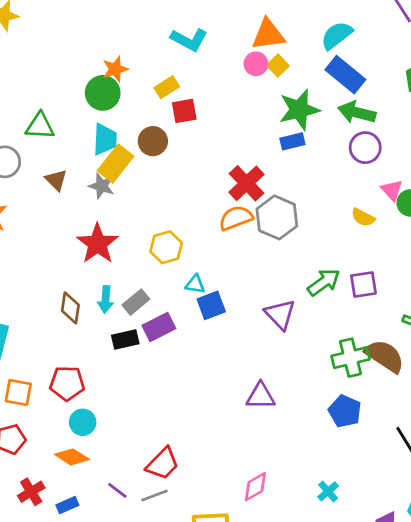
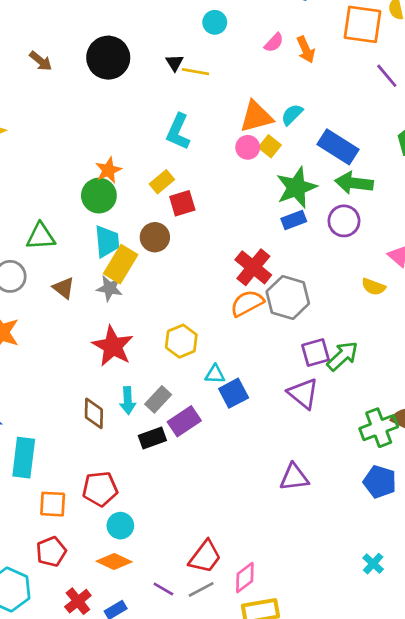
cyan semicircle: (337, 35) -> (292, 115), moved, size x0.7
cyan L-shape: (189, 40) -> (178, 132), turned 93
purple circle: (365, 148) -> (344, 221), moved
purple square: (363, 285) -> (315, 352), moved
pink diamond: (255, 487) -> (245, 578), moved

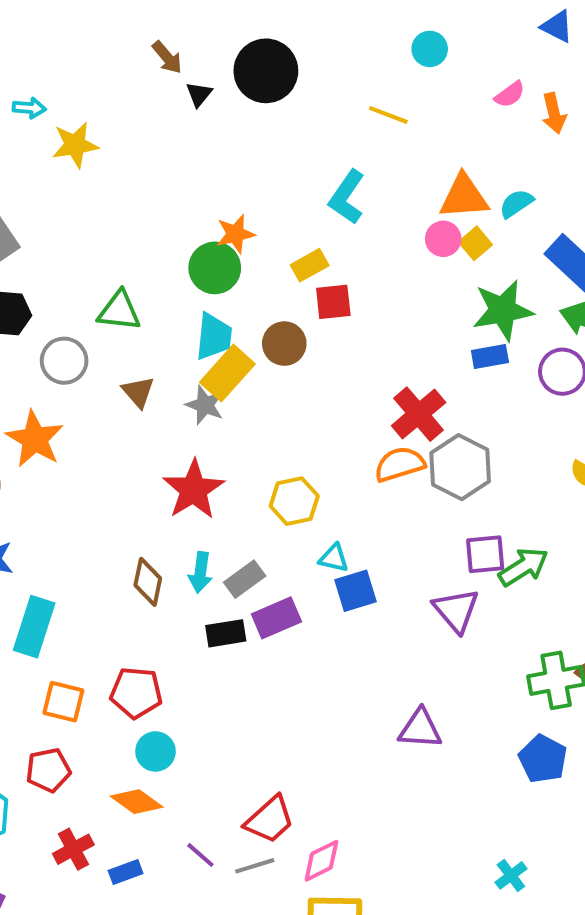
black triangle: (174, 63) -> (199, 94), moved

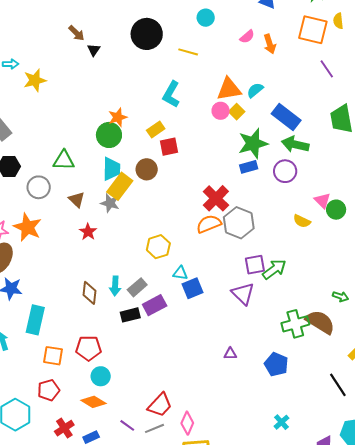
black circle: (266, 71) -> (147, 34), moved
red star: (193, 490) -> (88, 232), moved, size x0.6
purple triangle: (420, 729) -> (230, 354), size x0.6
blue pentagon: (543, 759) -> (276, 364), moved
pink diamond: (321, 861) -> (187, 423), turned -35

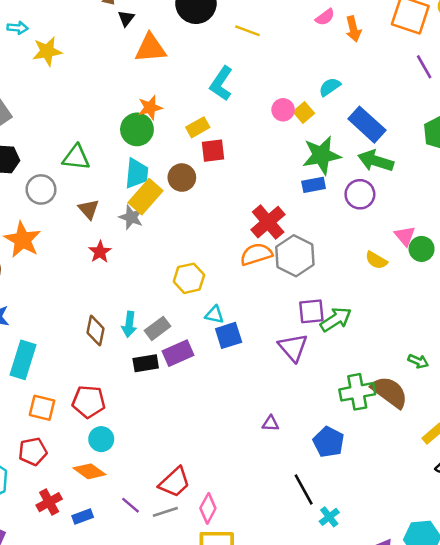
orange triangle: (229, 89) -> (150, 48), moved
black line: (338, 385) -> (304, 490), moved

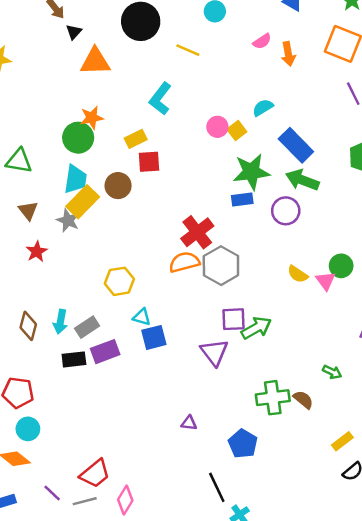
pink triangle: (405, 236) -> (325, 281), moved
brown semicircle: (390, 392) -> (303, 400), size x0.6

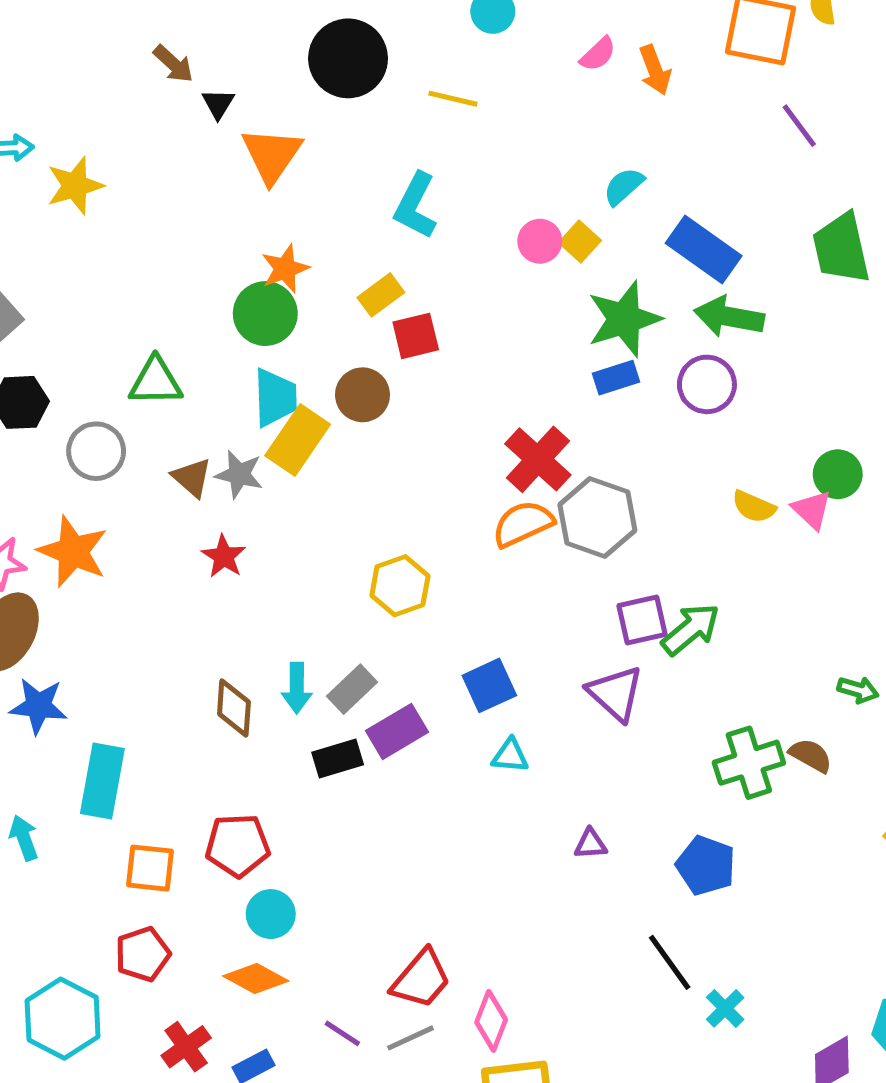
orange triangle: (95, 61) -> (272, 155), turned -44
gray star: (68, 220) -> (239, 474), moved
cyan triangle: (142, 317) -> (510, 756), moved

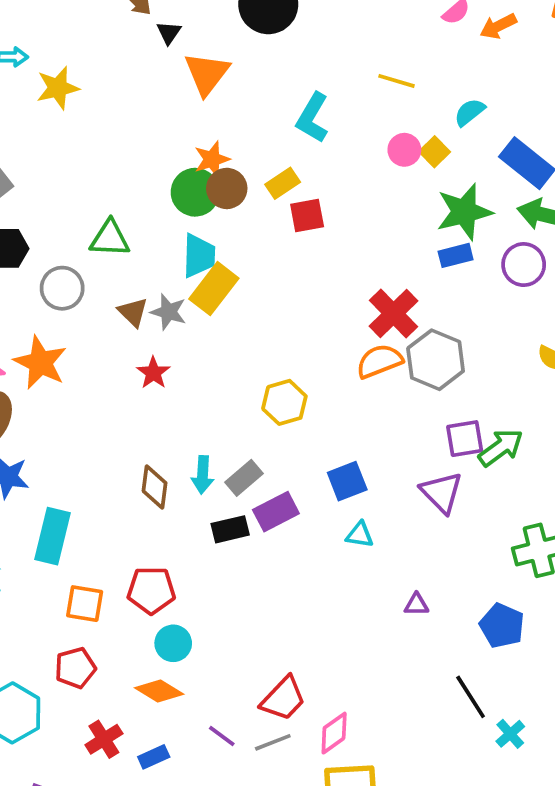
orange arrow: (655, 70) -> (498, 26), turned 81
yellow line: (453, 99) -> (397, 81), moved
brown circle: (362, 395) -> (227, 188), moved
pink diamond: (491, 1021) -> (334, 733), turned 30

